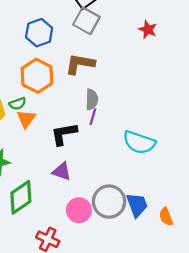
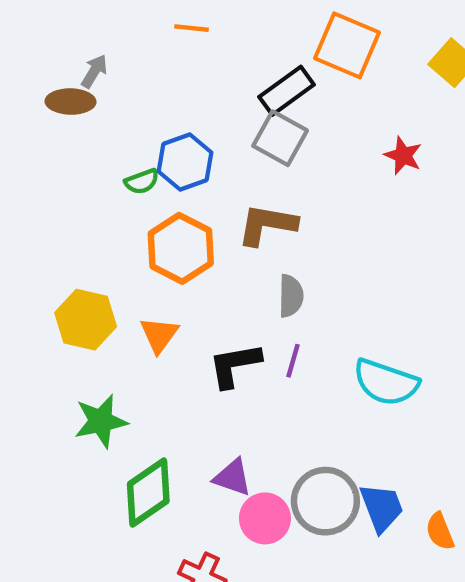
green semicircle: (18, 104) -> (142, 181), moved
purple line: (93, 117) -> (293, 361), moved
purple triangle: (62, 171) -> (233, 477), moved

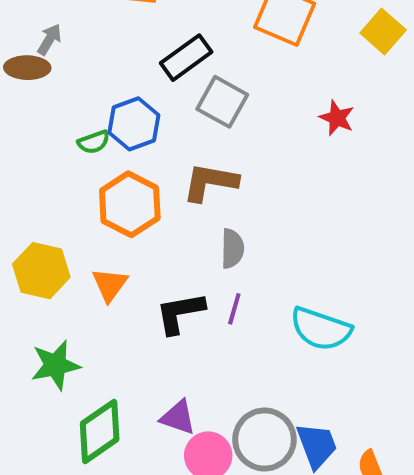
black rectangle: (287, 91) -> (186, 58), moved

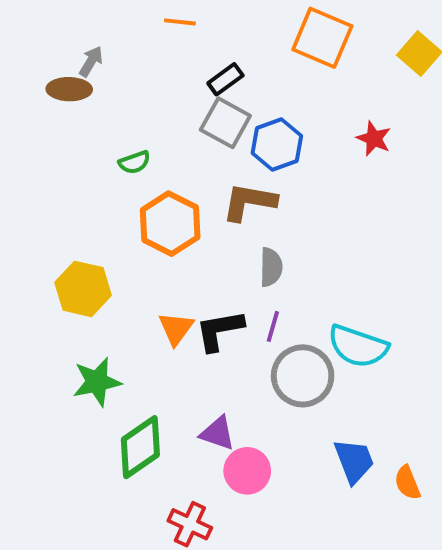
black rectangle: (186, 58) -> (225, 79), size x0.7
gray square: (222, 102) -> (225, 123), moved
blue hexagon: (134, 124) -> (277, 145), moved
orange triangle: (110, 285) -> (176, 328), moved
gray circle: (264, 439) -> (303, 376), moved

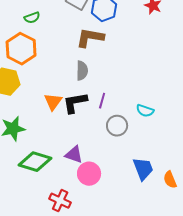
orange hexagon: (170, 224) -> (21, 49), moved
gray semicircle: (271, 267) -> (82, 71), moved
cyan semicircle: (358, 346) -> (145, 111), size x0.6
gray circle: (303, 376) -> (117, 126), size x0.7
green diamond: (140, 447) -> (35, 162), turned 52

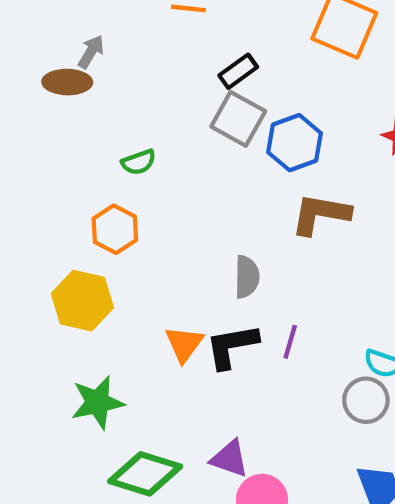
brown L-shape: (90, 38) -> (320, 214), moved
orange hexagon: (21, 49) -> (115, 229), size x0.7
gray circle: (117, 126) -> (366, 400), moved

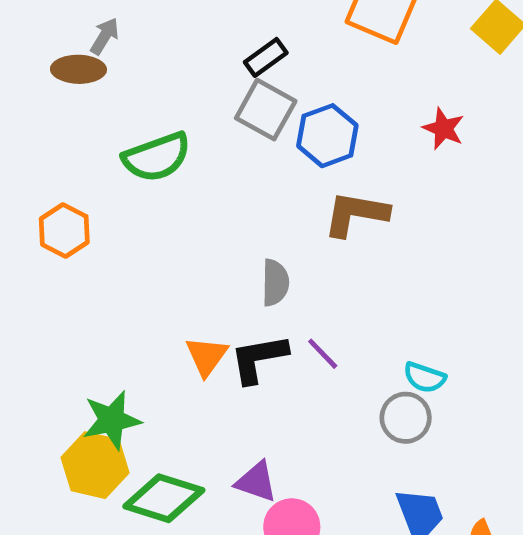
green semicircle: (139, 162) -> (157, 157), size x1.8
orange hexagon: (115, 229) -> (64, 230), moved
yellow hexagon: (82, 301) -> (95, 465), moved
purple line: (290, 342) -> (323, 354), turned -60

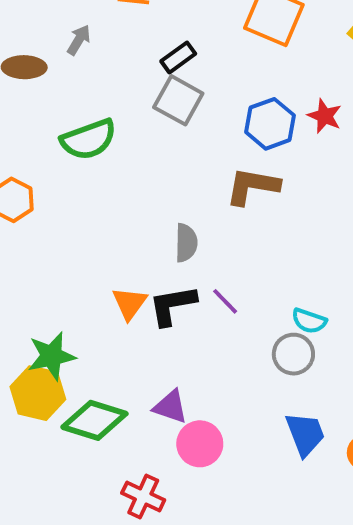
gray arrow: (105, 36) -> (79, 40), moved
blue hexagon: (327, 136) -> (270, 124), moved

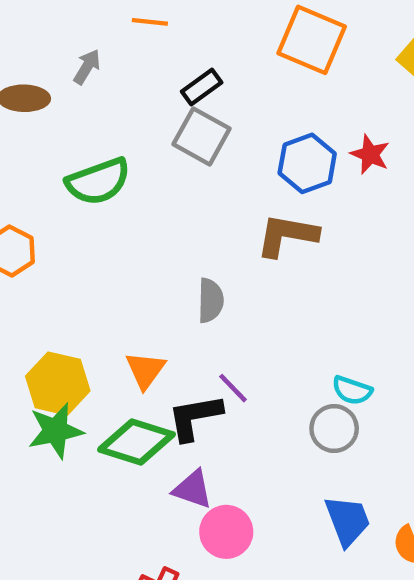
purple line: (225, 301) -> (233, 388), moved
black L-shape: (172, 305) -> (195, 417), moved
yellow hexagon: (38, 393) -> (58, 384), moved
green diamond: (94, 420) -> (136, 442), moved

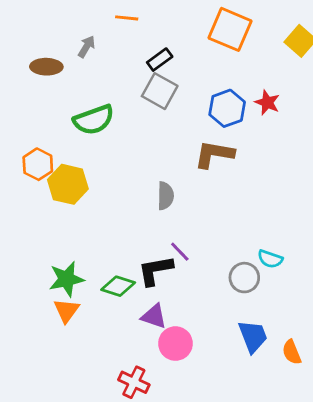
orange triangle: (145, 370) -> (66, 311), moved
yellow hexagon: (58, 384) -> (68, 184), moved
cyan semicircle: (352, 390) -> (270, 259), moved
green diamond: (136, 442) -> (118, 286), size x0.7

